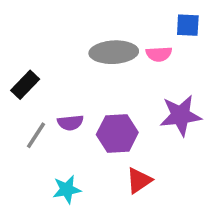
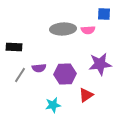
black rectangle: (25, 85) -> (14, 47), turned 49
red triangle: (139, 180) -> (86, 95), moved
cyan star: (67, 189) -> (53, 105), moved

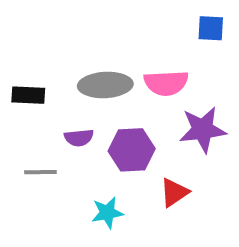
gray ellipse: (63, 29) -> (105, 85), moved
pink semicircle: (88, 30) -> (166, 83), moved, size x1.5
gray line: (20, 75) -> (40, 172), moved, turned 56

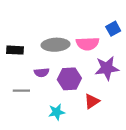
blue square: (211, 28) -> (113, 29), moved, turned -32

